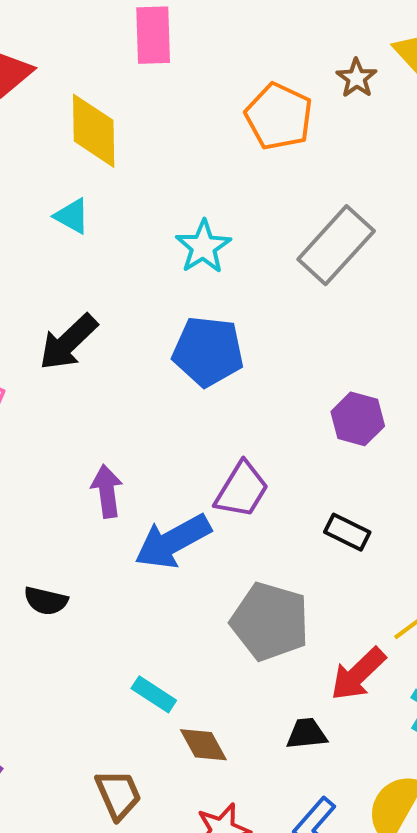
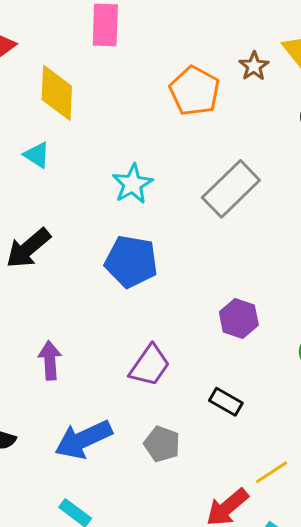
blue arrow: (173, 541) -> (83, 439), moved
gray pentagon: (270, 621) -> (162, 444), moved, size x0.6

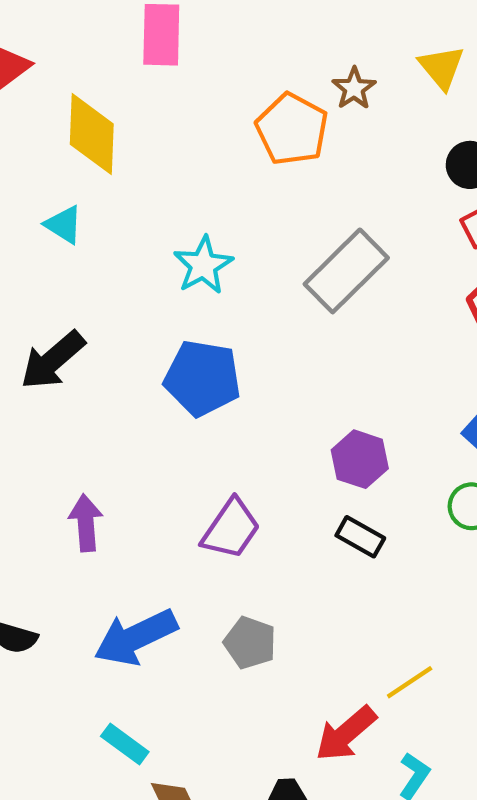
brown star: (254, 66) -> (354, 88), moved
black rectangle: (226, 402) -> (360, 537), moved

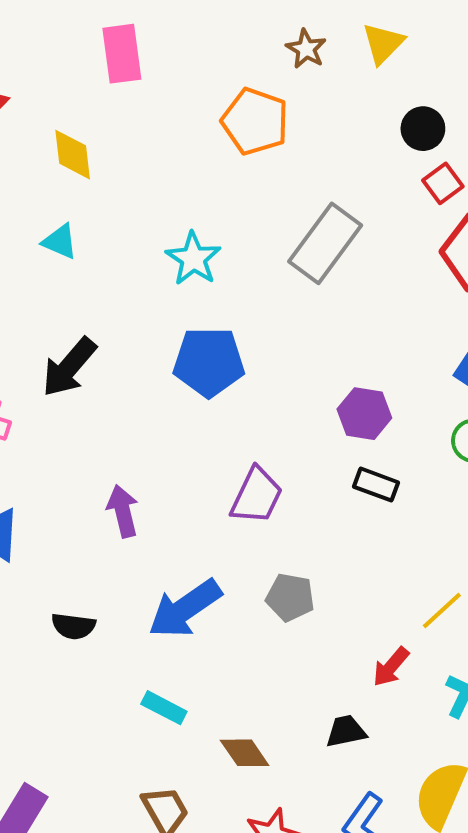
yellow triangle: (442, 67) -> (383, 43), turned 33
brown star: (354, 88) -> (306, 49), moved
yellow diamond: (92, 134) -> (73, 155), size x0.7
red arrow: (346, 734) -> (391, 667), size x0.7
cyan rectangle: (125, 744) -> (164, 708), moved

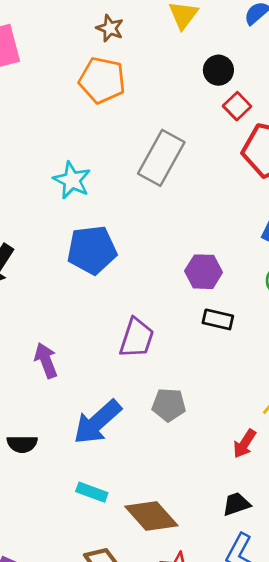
brown star: (306, 49) -> (110, 28), moved
black trapezoid: (346, 731) -> (236, 504), moved
brown diamond: (245, 753) -> (151, 516), size x1.5

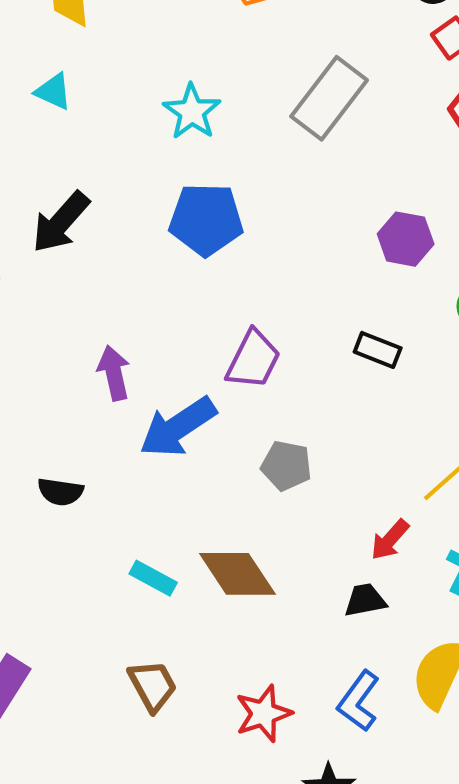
purple hexagon: (204, 272) -> (406, 239), moved
blue arrow: (97, 422) -> (178, 427), moved
black trapezoid: (236, 504) -> (365, 600), moved
brown diamond: (151, 516) -> (237, 574), moved

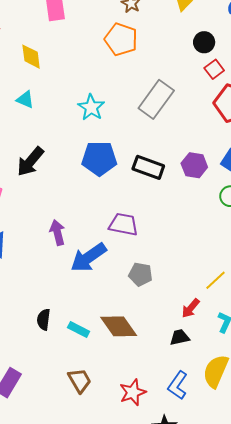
black rectangle: (378, 350) -> (148, 167), moved, size x1.4
purple trapezoid: (253, 360) -> (123, 224), turned -104
black semicircle: (60, 492) -> (44, 320), moved, turned 90

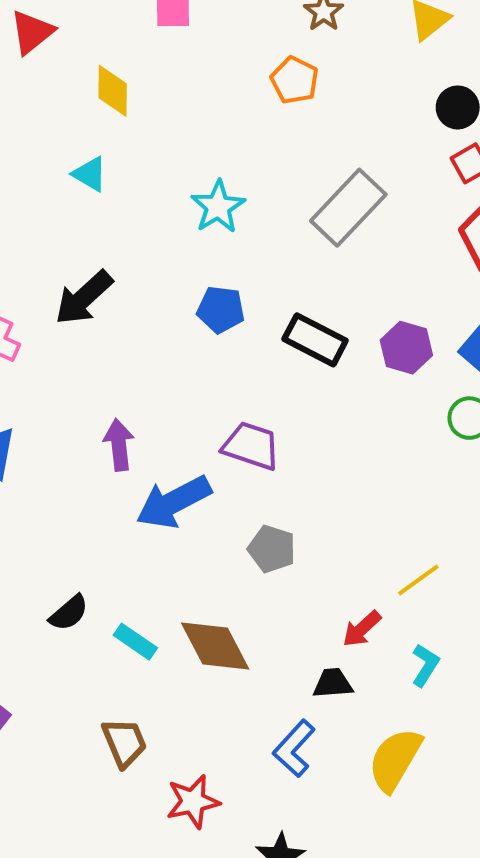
orange pentagon: (121, 39) -> (295, 80), size x0.7
blue pentagon: (99, 158) -> (221, 309), size x0.7
black semicircle: (44, 320) -> (69, 613), turned -145
blue L-shape: (178, 385) -> (294, 748), moved
red star: (133, 392) -> (193, 802), moved

